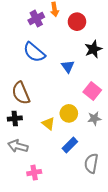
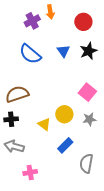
red circle: (77, 22) -> (83, 22), moved
blue triangle: (68, 67) -> (63, 51), moved
brown semicircle: (21, 93) -> (17, 94), turned 95

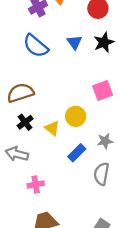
pink square: (87, 92) -> (103, 90), turned 30
black cross: (11, 119) -> (25, 122), moved, turned -32
gray star: (89, 119) -> (105, 141), moved

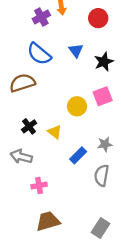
black star: (104, 42) -> (104, 62), moved
brown semicircle: (20, 93) -> (22, 83), moved
yellow circle: (76, 116) -> (77, 106), moved

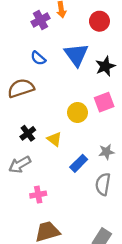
blue triangle: (76, 50) -> (76, 55), size x1.6
blue semicircle: (39, 54) -> (38, 58), size x0.6
gray arrow: (21, 157) -> (20, 165), turned -45

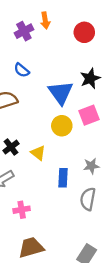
blue triangle: (76, 55) -> (61, 93), moved
blue rectangle: (79, 163) -> (63, 178), turned -42

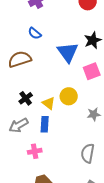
yellow circle: (62, 126) -> (69, 96), moved
blue rectangle: (63, 178) -> (45, 124), moved
gray semicircle: (88, 199) -> (88, 153), moved

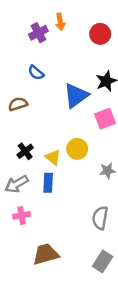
blue triangle: (68, 52) -> (76, 96), turned 30
brown semicircle: (20, 59) -> (18, 104), size x0.7
pink cross: (35, 151) -> (21, 215), moved

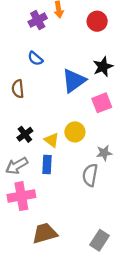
brown semicircle: (18, 104) -> (18, 89), turned -78
pink cross: (21, 215) -> (21, 196), size x1.6
gray semicircle: (100, 218) -> (90, 175), moved

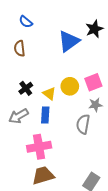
blue semicircle: (35, 59) -> (26, 22), moved
pink square: (102, 103) -> (93, 82), moved
pink cross: (21, 196) -> (39, 147), moved

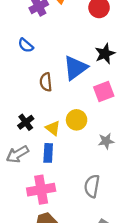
brown semicircle: (20, 48) -> (46, 82), moved
pink square: (93, 82) -> (104, 91), moved
gray semicircle: (83, 124) -> (92, 186), moved

